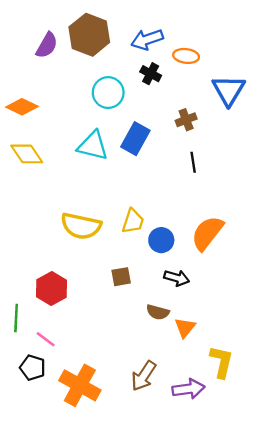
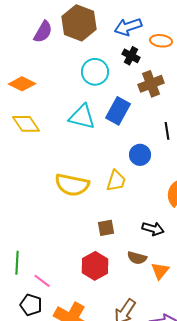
brown cross: (186, 120) -> (151, 84), moved, size x1.4
blue circle: (161, 240) -> (140, 155), moved
red hexagon: (51, 289) -> (95, 266), moved

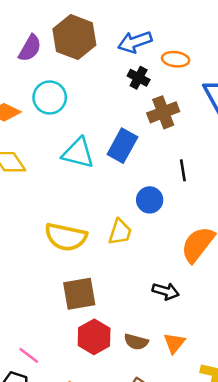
cyan circle: (95, 72) -> (50, 97), moved
brown square: (106, 228) -> (79, 294), moved, size x1.6
brown semicircle: (137, 258) -> (136, 342), moved

